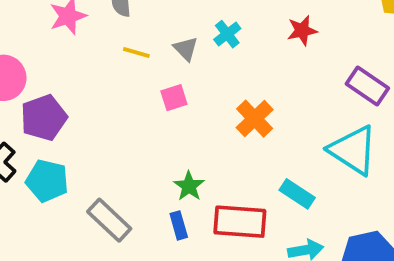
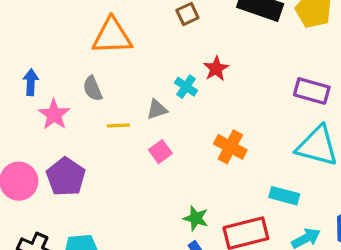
red star: (302, 31) -> (216, 69), moved
gray triangle: (186, 49) -> (157, 109), turned -45
purple pentagon: (44, 118) -> (66, 177), moved

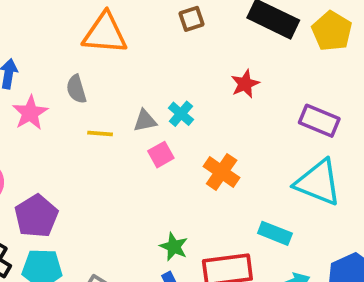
red star: (216, 69) -> (245, 84), moved
cyan cross: (186, 87) -> (181, 114), moved
pink square: (160, 152) -> (161, 155), moved
purple pentagon: (66, 177) -> (36, 216), moved

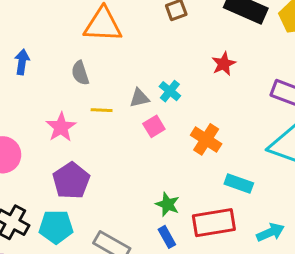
pink star: (30, 113) -> (61, 127), moved
purple pentagon: (36, 216) -> (71, 181), moved
cyan rectangle: (275, 233) -> (239, 184), moved

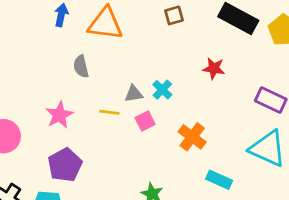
blue arrow: (22, 62) -> (61, 15), moved
red star: (224, 64) -> (214, 68), turned 30
yellow line: (102, 110) -> (109, 112), moved

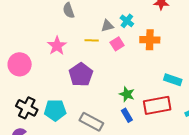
orange cross: (192, 137) -> (150, 40), moved, turned -30
purple pentagon: (65, 165) -> (81, 75), moved

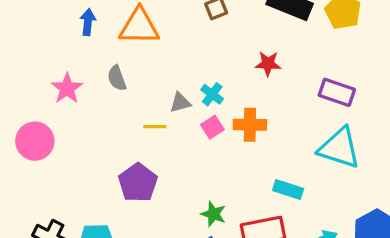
pink square: (117, 44) -> (212, 127), moved
pink star: (57, 46) -> (67, 88), moved
pink circle: (20, 64) -> (35, 141), moved

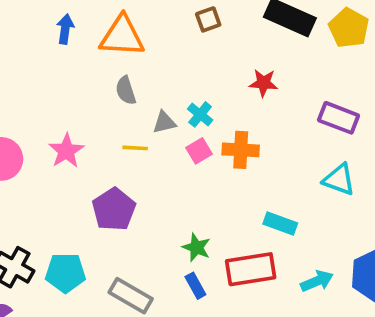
gray semicircle: (117, 78) -> (126, 90), moved
pink star: (67, 88) -> (66, 151), moved
cyan triangle: (339, 148) -> (339, 180), size x0.7

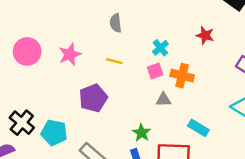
gray triangle: (164, 122) -> (164, 100), moved

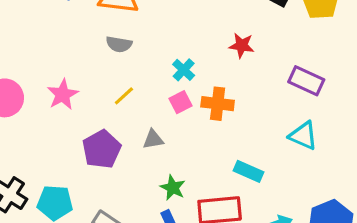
gray semicircle: (116, 23) -> (119, 44), turned -66
yellow line: (114, 61) -> (124, 96), turned -49
gray triangle: (164, 100) -> (153, 139), moved

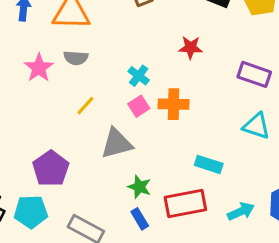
pink star: (63, 94) -> (39, 68), moved
gray triangle: (153, 139) -> (117, 144), size x1.6
purple pentagon: (102, 149) -> (51, 169), moved

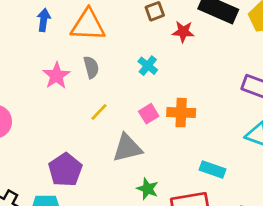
red star: (191, 48) -> (183, 32), moved
gray semicircle: (76, 58) -> (91, 67), turned -110
cyan cross: (139, 76) -> (148, 66), moved

